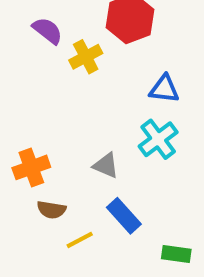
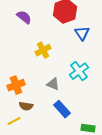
yellow cross: (86, 57) -> (43, 50), moved
blue triangle: (164, 89) -> (82, 33), moved, turned 49
yellow line: (80, 240) -> (14, 121), moved

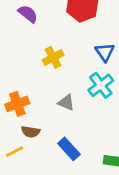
blue triangle: (82, 33) -> (105, 52), moved
blue rectangle: (62, 109) -> (69, 149), moved

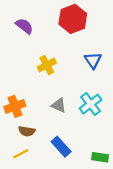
cyan cross: (101, 85) -> (91, 104), moved
yellow line: (15, 152) -> (21, 154), moved

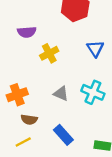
purple semicircle: (24, 26) -> (27, 32), moved, turned 138
cyan cross: (91, 104) -> (93, 92), turned -30

